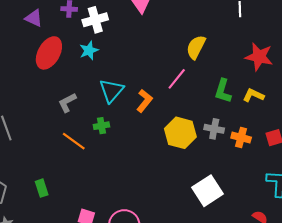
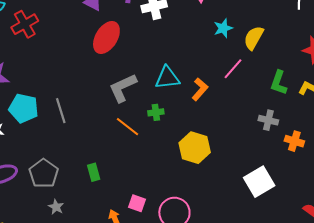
cyan star: (89, 50) -> (223, 28), moved
cyan triangle: (111, 91) -> (167, 78), turned 40
gray L-shape: (67, 103) -> (123, 88), size x1.5
yellow hexagon: (180, 133) -> (195, 148), moved
orange cross: (241, 138) -> (294, 141), moved

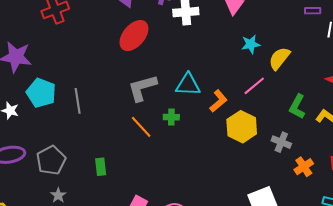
orange cross: (294, 141) -> (304, 167), turned 30
yellow hexagon: (195, 148) -> (242, 127), moved

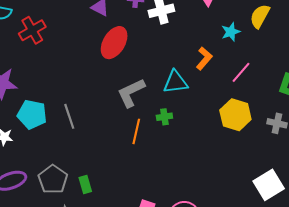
yellow semicircle: (279, 58) -> (260, 16), moved
orange L-shape: (218, 101) -> (204, 58), moved
orange line: (141, 127) -> (136, 131), turned 65
green rectangle: (101, 167) -> (85, 184), moved

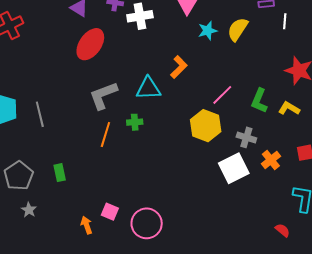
cyan star: (231, 32) -> (208, 31), moved
pink line: (241, 72) -> (222, 95), moved
green rectangle: (85, 184) -> (60, 173), moved
white square: (269, 185) -> (234, 168), moved

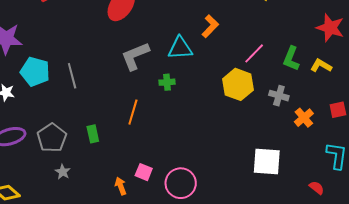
orange line: (105, 135) -> (133, 112), moved
white square: (234, 168) -> (267, 161), moved, turned 32

